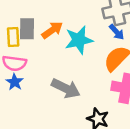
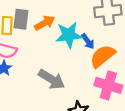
blue arrow: (117, 32) -> (88, 41), moved

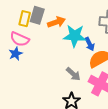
gray arrow: (52, 79) -> (73, 74), moved, size x0.7

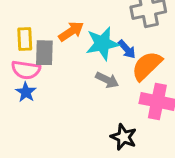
gray rectangle: (37, 15) -> (44, 53), moved
gray arrow: (73, 74) -> (107, 80), moved

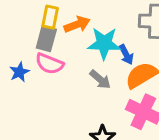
yellow rectangle: (25, 39) -> (50, 17), moved
pink semicircle: (26, 70) -> (49, 64), moved

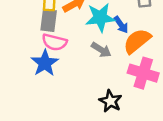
blue star: (19, 72) -> (45, 63), moved, size x1.5

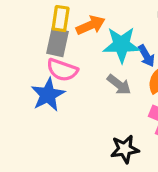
black star: (110, 101) -> (125, 149), turned 30

